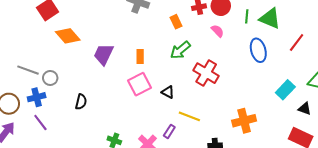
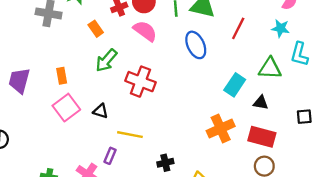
pink semicircle: (217, 31) -> (145, 31), size x1.5
orange cross: (244, 121) -> (221, 129), moved

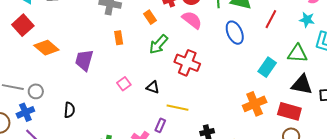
orange rectangle: (62, 76) -> (119, 38), moved
black triangle: (261, 103) -> (302, 85), moved, size x1.6
pink square: (66, 108) -> (124, 84), size x0.6

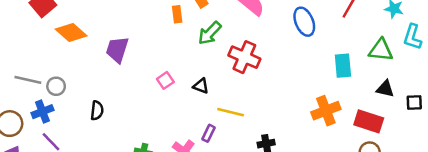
orange rectangle: (119, 38) -> (177, 14), moved
cyan rectangle: (267, 67) -> (343, 66), turned -42
black triangle: (302, 85) -> (385, 89), size x0.7

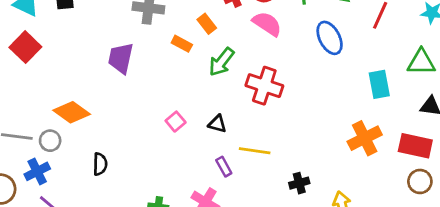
orange rectangle: (177, 14) -> (182, 44), turned -49
orange diamond: (71, 33) -> (72, 112), moved
purple trapezoid: (117, 50) -> (121, 58), moved
purple rectangle: (208, 133) -> (224, 167), moved, turned -49

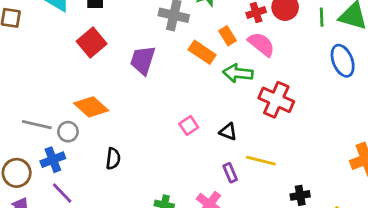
pink semicircle: (267, 24) -> (261, 44), moved
orange rectangle: (182, 44) -> (202, 52), size x1.4
red square: (25, 47) -> (92, 43), moved
green arrow: (222, 62) -> (238, 73), turned 52

